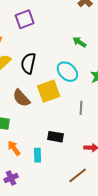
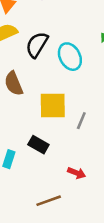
cyan ellipse: (67, 72) -> (70, 57), moved
yellow square: (49, 91) -> (53, 106), moved

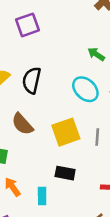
cyan ellipse: (70, 57) -> (85, 89), moved

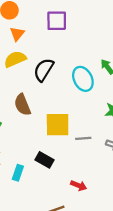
cyan ellipse: (85, 89) -> (83, 79), moved
gray line: (97, 137) -> (83, 138), turned 63

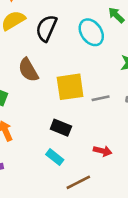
cyan rectangle: (18, 173) -> (55, 157), moved, turned -63

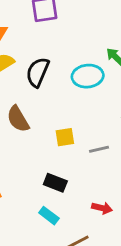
cyan ellipse: (91, 32) -> (88, 76), turned -60
yellow square: (70, 87) -> (65, 137), size x0.6

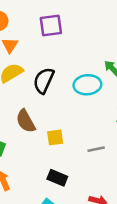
yellow square: (65, 137) -> (55, 137), moved

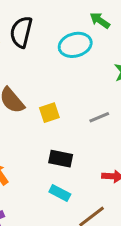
black semicircle: (44, 80) -> (21, 32), moved

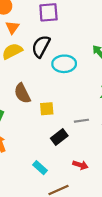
cyan ellipse: (75, 45) -> (64, 64), moved
black rectangle: (61, 159) -> (59, 137), moved, turned -63

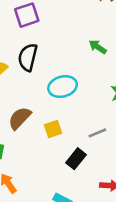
cyan ellipse: (64, 64) -> (63, 87), moved
brown semicircle: (22, 93) -> (20, 118), turned 84

